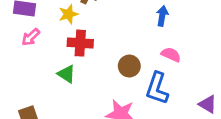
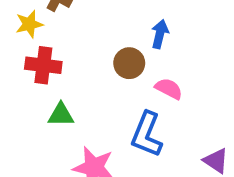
brown circle: (129, 66) -> (129, 63), moved
green triangle: (66, 74) -> (61, 115), moved, turned -36

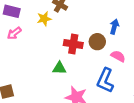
red cross: (43, 65) -> (73, 44), moved

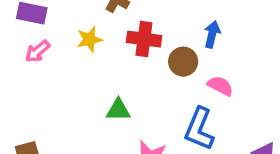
yellow star: (44, 19) -> (89, 39), moved
red cross: (73, 44) -> (144, 39), moved

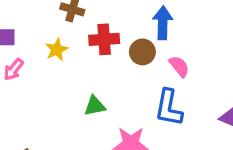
blue arrow: (212, 34) -> (163, 23), size x1.4
pink semicircle: (220, 86) -> (179, 66), turned 35

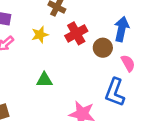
red cross: (104, 39) -> (76, 33), turned -35
green triangle: (95, 106) -> (44, 80), moved

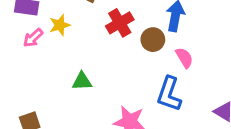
yellow star: (40, 35) -> (60, 25), moved

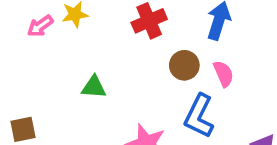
brown circle: (153, 40) -> (184, 65), moved

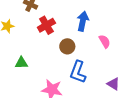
pink semicircle: (223, 74) -> (105, 41), moved

